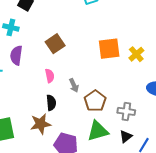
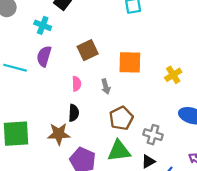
orange square: (109, 49) -> (130, 62), moved
gray arrow: (74, 85) -> (106, 87), moved

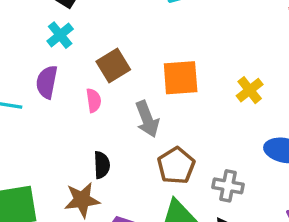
cyan cross: (43, 25) -> (60, 35), moved, turned 35
pink semicircle: (77, 84) -> (94, 100), moved
gray arrow: (106, 87) -> (147, 119), size x1.5

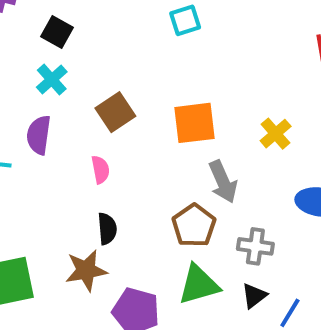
pink semicircle: (94, 100) -> (100, 170), moved
gray arrow: (147, 119) -> (223, 182), moved

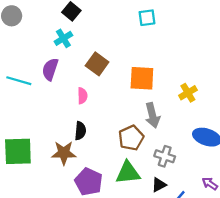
brown square: (115, 112) -> (97, 64), turned -30

